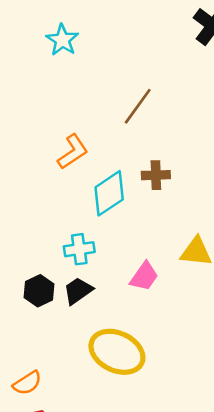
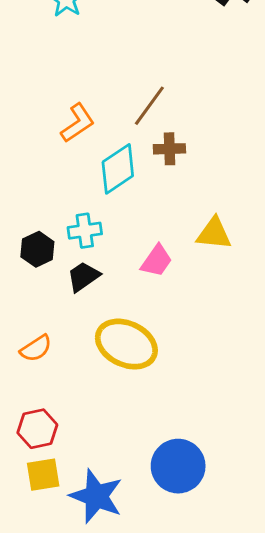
brown line: (138, 106) -> (149, 106), moved
black hexagon: (39, 291) -> (37, 249), moved
orange semicircle: (27, 383) -> (36, 348), moved

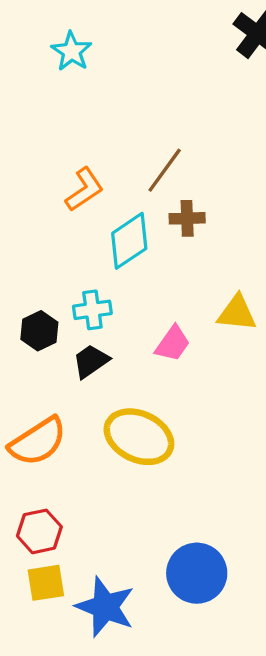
orange semicircle: (36, 348) -> (38, 442), size x1.6

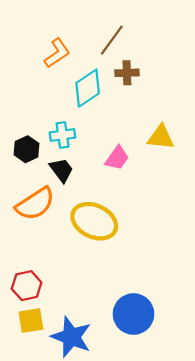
black trapezoid: (91, 361) -> (61, 170), turned 88
orange semicircle: (38, 442) -> (35, 204), moved

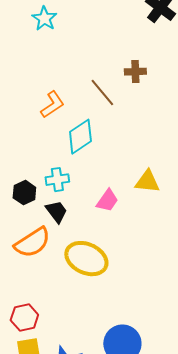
brown line: (112, 40) -> (102, 93), turned -76
brown cross: (127, 73) -> (135, 72), moved

